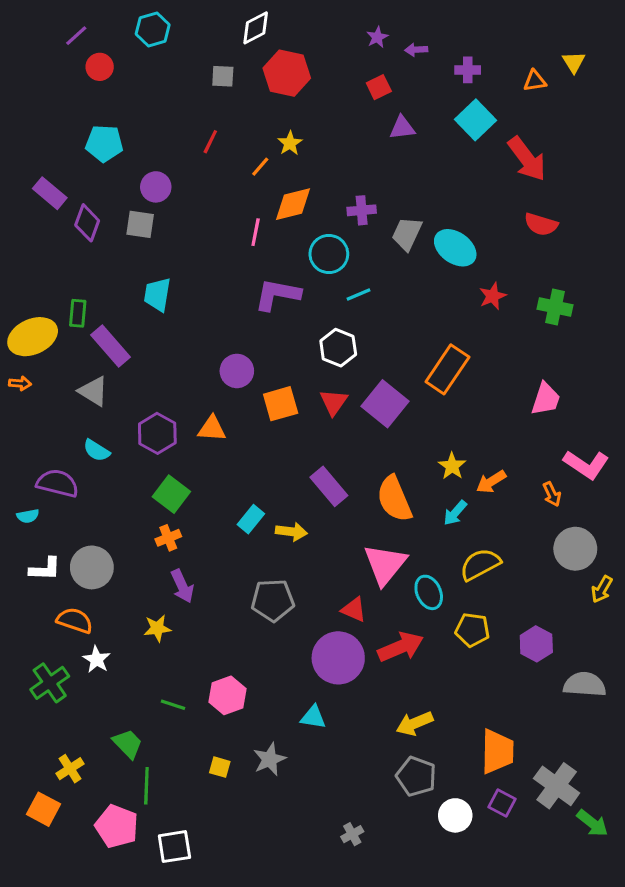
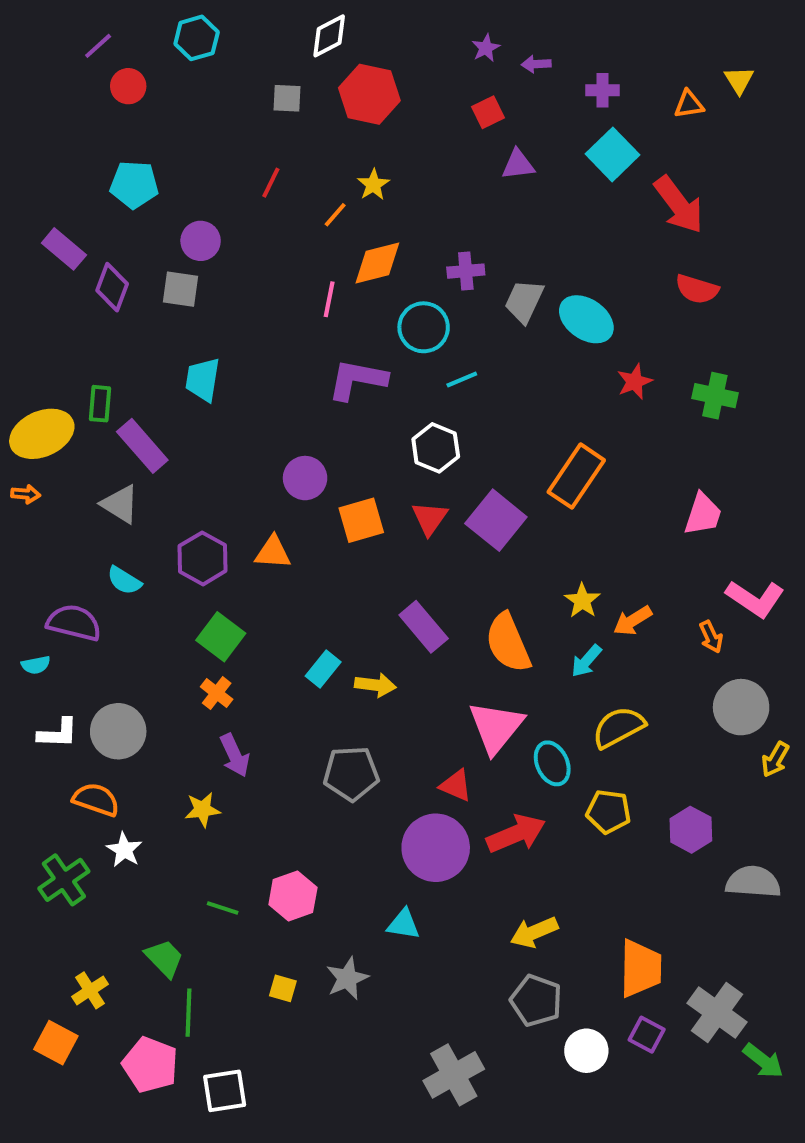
orange cross: (168, 538) -> (217, 693), turned -30
gray cross: (352, 834) -> (454, 1075), size x2.0

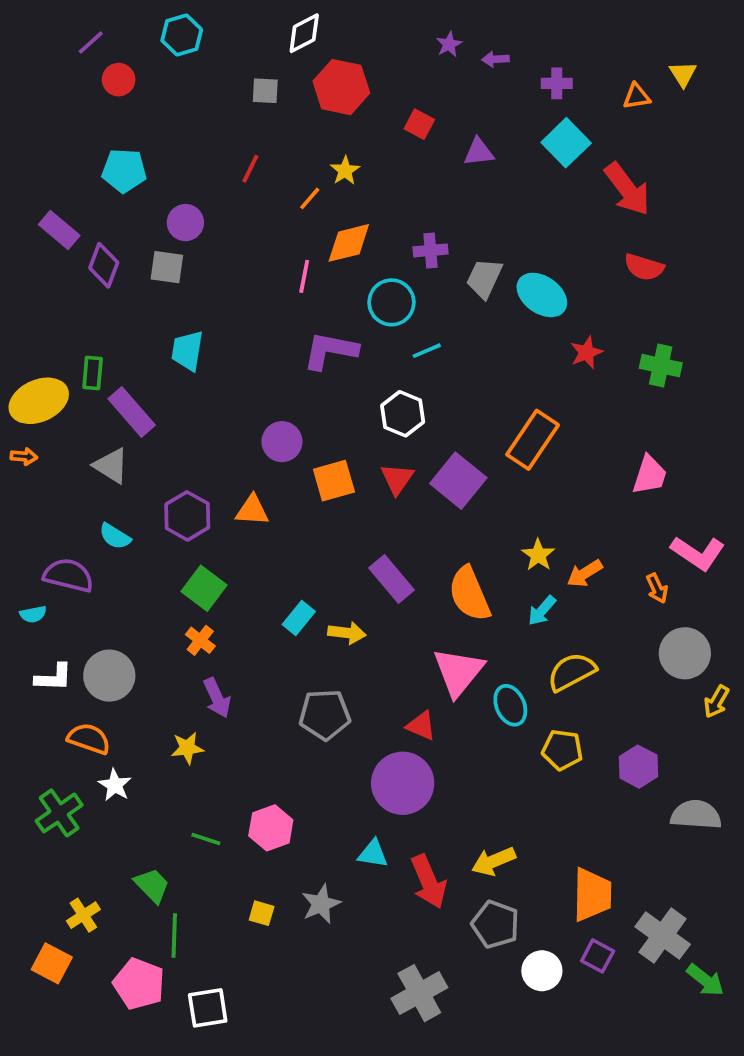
red square: (488, 112) -> (419, 124), moved, turned -36
red arrow: (516, 834) -> (429, 882), moved, turned 90

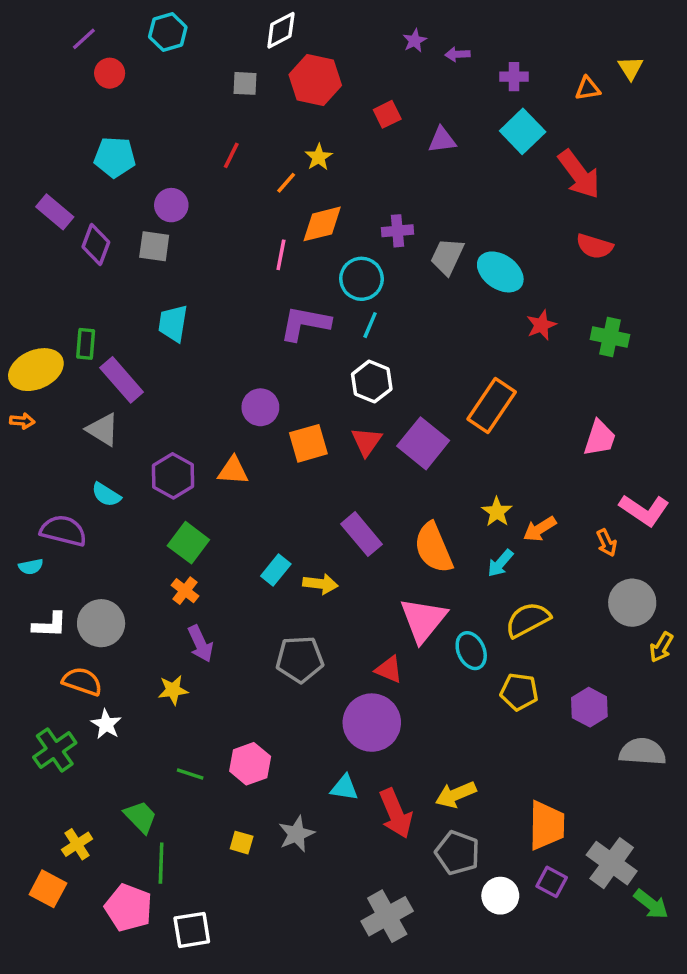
red square: (419, 124) -> (387, 114), turned 36
cyan line: (427, 351) -> (370, 325), moved, turned -44

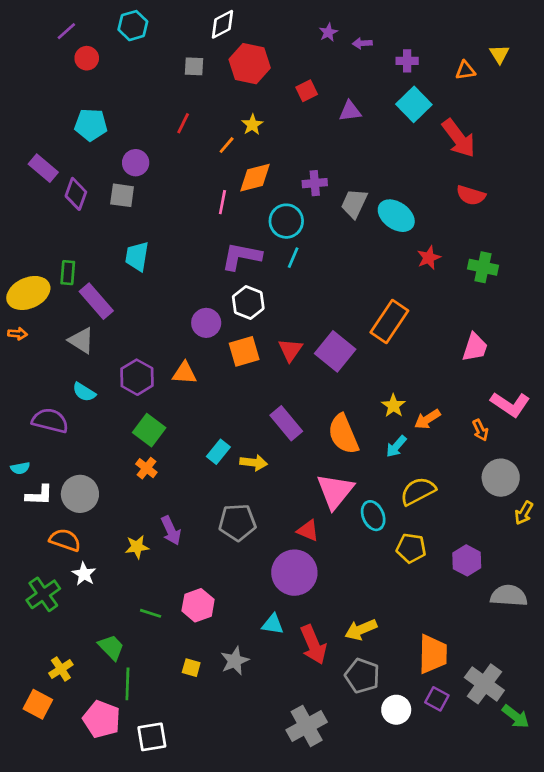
white hexagon: (372, 382) -> (248, 302), moved
cyan semicircle: (31, 567) -> (20, 468), moved
purple arrow: (200, 644) -> (171, 531), moved

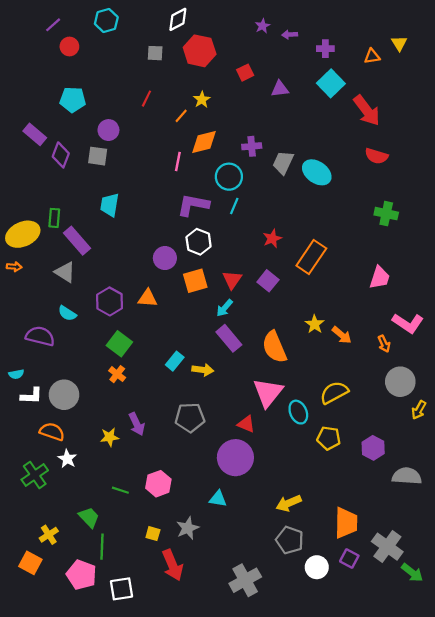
red star: (429, 258) -> (272, 239), moved
purple square: (335, 351) -> (268, 281), size x0.7
orange arrow: (427, 419) -> (342, 335), turned -108
cyan arrow: (396, 446) -> (225, 308), moved
red arrow: (313, 645) -> (172, 565), moved

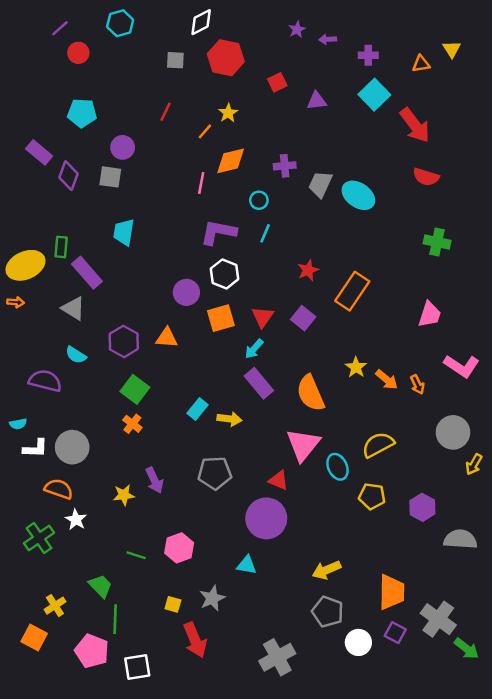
cyan circle: (229, 177) -> (259, 200), size x0.6
orange arrow: (384, 344) -> (417, 384), moved

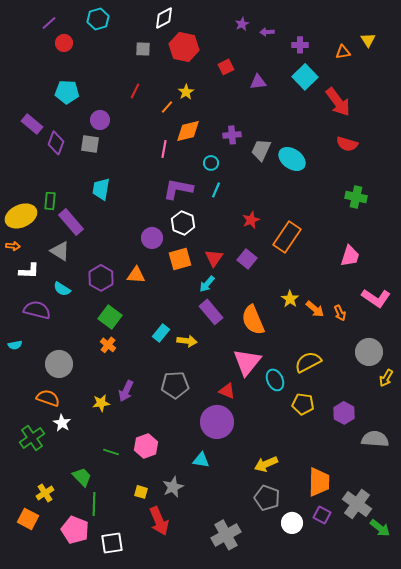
white L-shape: (35, 448) -> (29, 271), moved
purple arrow: (154, 480) -> (126, 391), turned 50

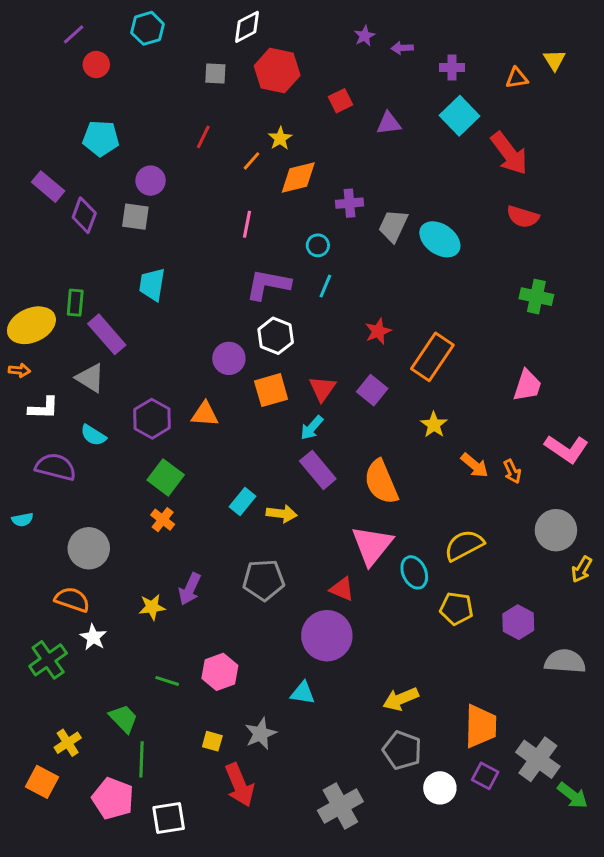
orange diamond: (188, 131) -> (298, 178), moved
yellow star: (290, 299) -> (434, 425), moved

